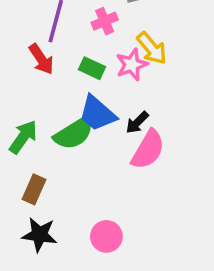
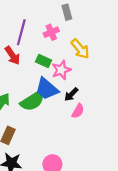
pink star: (132, 65) -> (61, 70), moved
pink semicircle: (148, 150) -> (78, 111), size x0.6

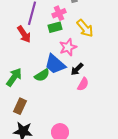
green rectangle: (44, 61) -> (55, 27), moved, turned -40
green semicircle: (32, 101) -> (42, 75), size x0.7

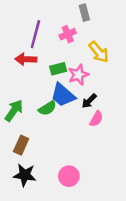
green rectangle: (55, 27) -> (58, 69), moved
red arrow: (24, 34) -> (26, 59), turned 126

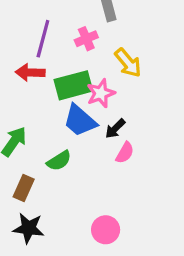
green rectangle: (58, 69) -> (73, 85), size x1.6
green semicircle: (47, 108) -> (59, 161), moved
pink circle: (69, 176) -> (106, 230), moved

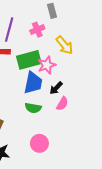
blue trapezoid: (80, 121) -> (33, 83), turned -120
green semicircle: (59, 161) -> (33, 108), moved, turned 42
pink circle: (106, 230) -> (39, 143), moved

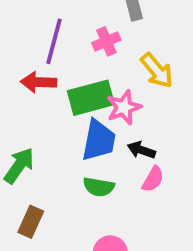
black arrow: (56, 88) -> (141, 150), turned 64

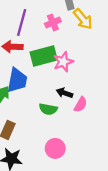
yellow arrow: (157, 71) -> (83, 19), moved
blue trapezoid: (99, 140) -> (17, 80), moved
black arrow: (141, 150) -> (64, 93), moved

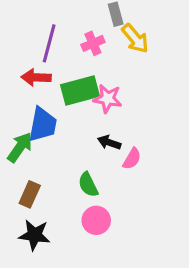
pink star: (63, 62) -> (108, 99), turned 30
green semicircle: (48, 109) -> (88, 185), moved, turned 54

